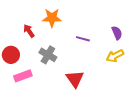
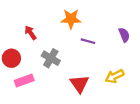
orange star: (52, 18) -> (71, 19), moved
yellow arrow: (115, 56) -> (115, 76), moved

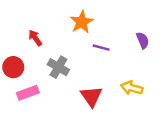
orange star: (71, 19) -> (82, 22), turned -30
yellow arrow: (115, 76) -> (132, 88), turned 42

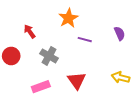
yellow arrow: (132, 88) -> (121, 77), moved
pink rectangle: (28, 93) -> (41, 87), moved

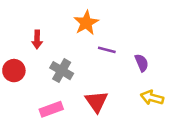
red arrow: (30, 31) -> (37, 40), turned -144
purple semicircle: (120, 33) -> (142, 63), moved

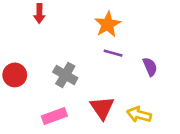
orange star: (86, 23) -> (108, 24), moved
red arrow: (37, 40) -> (39, 13), moved
yellow arrow: (152, 98) -> (139, 115), moved

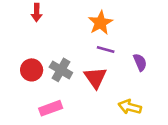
red circle: (15, 75) -> (32, 70), moved
red triangle: (102, 108) -> (95, 78), moved

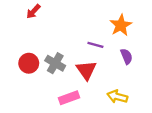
red arrow: (37, 13) -> (33, 11), turned 42
orange star: (100, 23) -> (121, 25), moved
pink rectangle: (51, 108) -> (69, 98), moved

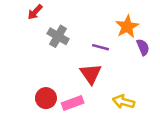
purple semicircle: (126, 56) -> (143, 47), moved
red circle: (29, 63) -> (46, 98), moved
gray cross: (55, 63) -> (58, 36), moved

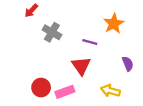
purple semicircle: (143, 47) -> (128, 64), moved

